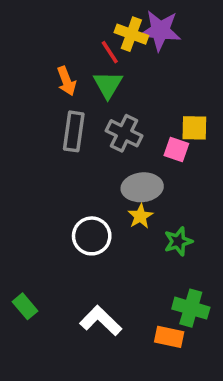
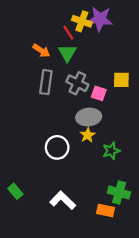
orange arrow: (66, 81) -> (41, 51), turned -36
pink square: (176, 149) -> (99, 93), moved

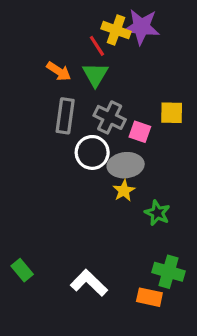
white circle: (57, 147) -> (92, 152), moved
green star: (111, 151) -> (157, 213), turned -30

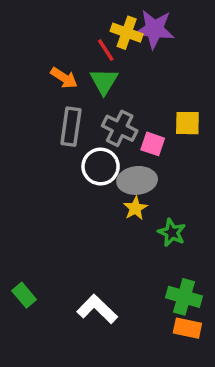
orange rectangle: (149, 297) -> (187, 328), moved

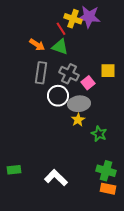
green triangle: (104, 81) -> (60, 47), turned -42
pink square: (153, 144) -> (88, 83), turned 32
green rectangle: (24, 295) -> (14, 170), turned -56

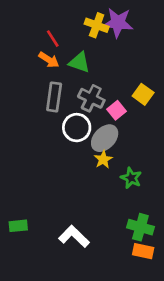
red line: (61, 29) -> (53, 39), moved
yellow square: (108, 71) -> (143, 94), turned 35
gray ellipse: (79, 104) -> (105, 138), turned -40

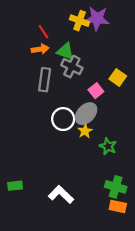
orange arrow: (49, 60) -> (40, 49), turned -42
gray cross: (91, 98) -> (72, 67), moved
white circle: (77, 128) -> (63, 119), moved

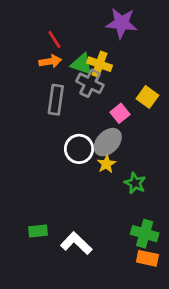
yellow cross: (80, 21) -> (100, 64), moved
green rectangle: (15, 186) -> (38, 231), moved

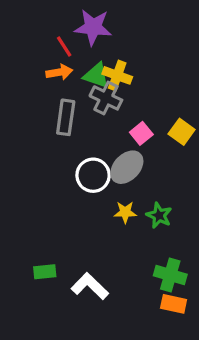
purple star: (121, 23) -> (93, 27), moved
yellow square: (147, 97) -> (182, 132), moved
yellow star: (106, 164) -> (125, 212), moved, turned 30

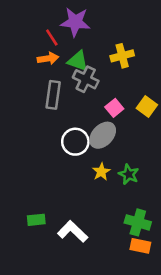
yellow cross: (117, 75) -> (122, 56), moved, turned -35
yellow star: (125, 212) -> (101, 172), turned -30

